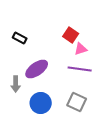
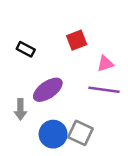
red square: (71, 35) -> (77, 40), moved, turned 35
gray square: (77, 102) -> (80, 133), moved

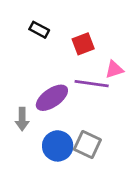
black rectangle: (26, 49) -> (39, 30), moved
purple line: (104, 90) -> (92, 84), moved

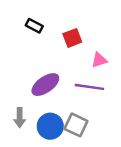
purple line: (92, 84) -> (89, 87), moved
gray arrow: (22, 119) -> (20, 118), moved

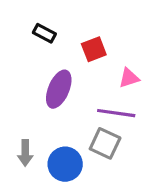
purple ellipse: (45, 85) -> (59, 89), moved, turned -32
gray square: (76, 125) -> (105, 143), moved

